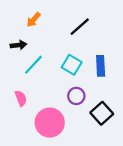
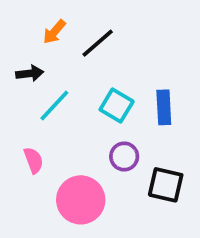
black line: (80, 27) -> (98, 43), moved
black square: (102, 113) -> (166, 185), turned -35

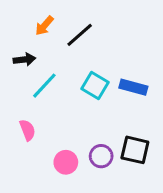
blue rectangle: (164, 107) -> (133, 87), turned -72
purple circle: (124, 156) -> (101, 156), moved
pink circle: (81, 200) -> (66, 162), size x0.6

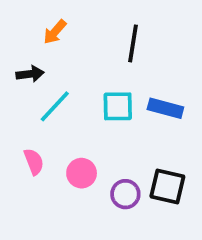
black line: (80, 35) -> (133, 43), moved, turned -40
cyan square: (95, 86) -> (118, 106), turned -32
pink circle: (66, 162) -> (82, 173), moved

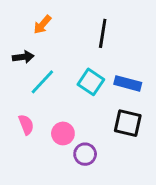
cyan square: (118, 106) -> (91, 82), turned 35
black square: (167, 186) -> (128, 123), moved
purple circle: (125, 194) -> (85, 154), moved

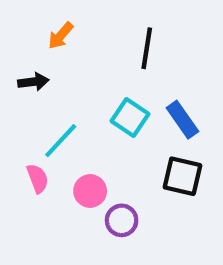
cyan line: (42, 82) -> (61, 141), moved
blue rectangle: (128, 83) -> (182, 120), turned 40

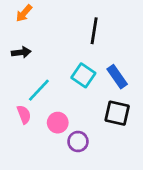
orange arrow: (61, 36) -> (24, 13), moved

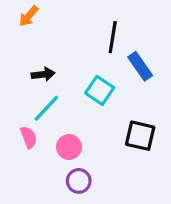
black arrow: (21, 52) -> (43, 74), moved
blue rectangle: (117, 77) -> (140, 66), moved
purple circle: (78, 142) -> (79, 181), moved

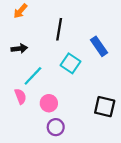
black line: (113, 37) -> (59, 29), moved
black arrow: (43, 74) -> (19, 49), moved
black square: (140, 136) -> (105, 107), moved

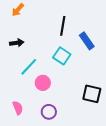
black line: (59, 29) -> (63, 26), moved
pink semicircle: (20, 96) -> (18, 108), moved
pink circle: (49, 103) -> (43, 83), moved

